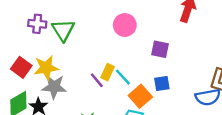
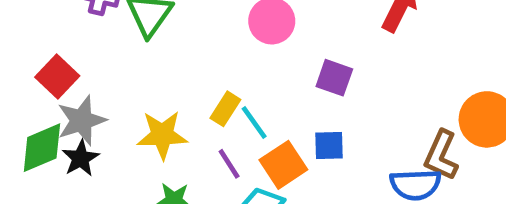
yellow star: (46, 68) -> (162, 135), moved
purple line: (97, 80) -> (229, 164), moved
gray star: (54, 87) -> (82, 120), moved, turned -30

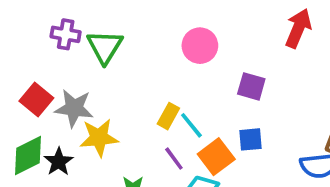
gray star: (82, 120) -> (74, 108), moved, turned 30
yellow star: (162, 135) -> (99, 138), moved

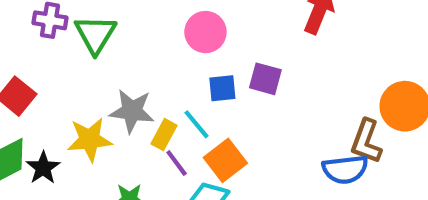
gray star: (74, 108) -> (132, 111), moved
yellow rectangle: (168, 116) -> (164, 135), moved
blue square: (251, 139) -> (222, 88), moved

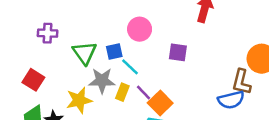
green triangle: (95, 34) -> (84, 53), moved
blue square: (222, 88) -> (114, 51), moved
cyan line: (196, 124) -> (130, 67), moved
purple line: (177, 163) -> (144, 92), moved

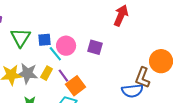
pink circle: (140, 29) -> (66, 46), moved
gray star: (102, 81) -> (27, 73), moved

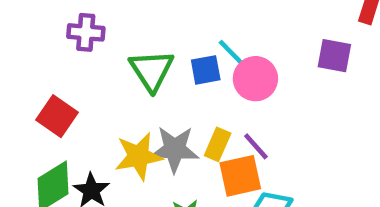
purple square: (95, 47) -> (334, 56), moved
cyan line: (55, 54) -> (233, 54), moved
orange square: (76, 86) -> (240, 176), moved, turned 30

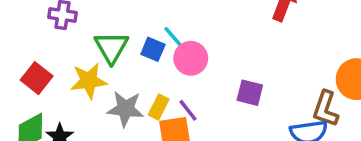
purple square: (334, 56) -> (250, 93), moved
blue square: (206, 70) -> (153, 49), turned 30
yellow star: (139, 156) -> (89, 81), moved

